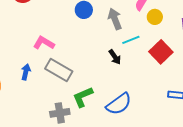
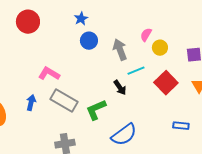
green L-shape: (83, 97) -> (96, 110), moved

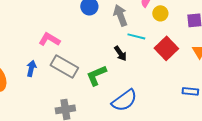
cyan line: (136, 71) -> (136, 36), turned 36
blue rectangle: (181, 126) -> (190, 91), moved

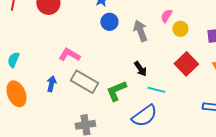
cyan line: (136, 36) -> (156, 90), moved

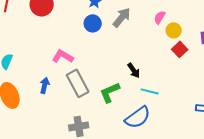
blue circle: (109, 22) -> (93, 23), moved
gray arrow: (140, 31) -> (122, 17), moved, turned 60
red square: (186, 64) -> (180, 49), moved, size x0.7
gray rectangle: (84, 82) -> (78, 83), turned 32

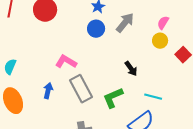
yellow circle: (174, 30) -> (160, 41), moved
black arrow: (134, 70) -> (131, 69), moved

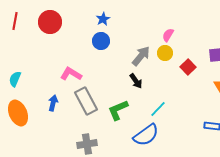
gray arrow: (125, 23) -> (141, 56), moved
cyan line: (153, 97) -> (158, 109), turned -60

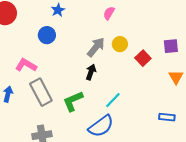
pink semicircle: (168, 35) -> (109, 13), moved
blue circle: (101, 41) -> (47, 35), moved
black arrow: (136, 81) -> (91, 72), turned -126

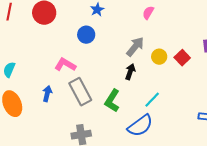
yellow circle: (120, 44) -> (159, 57), moved
green L-shape: (73, 101) -> (112, 101), turned -35

